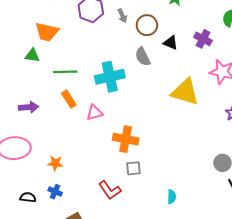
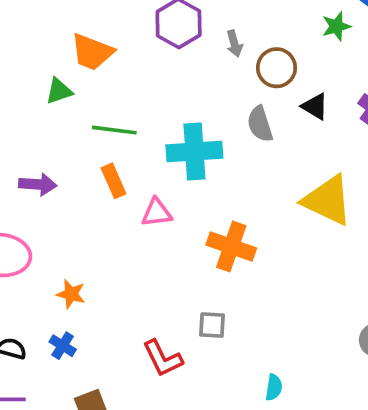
green triangle: (32, 55) -> (59, 91), turned -35
orange cross: (126, 139) -> (231, 247), moved

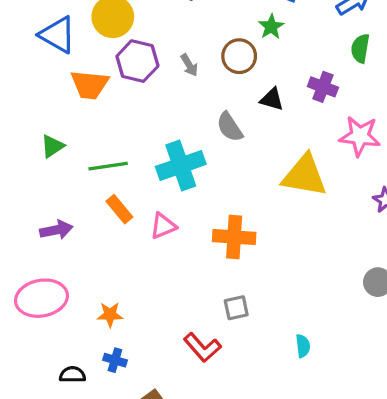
orange trapezoid: (92, 52) -> (90, 85), moved
brown circle: (277, 68) -> (239, 56), moved

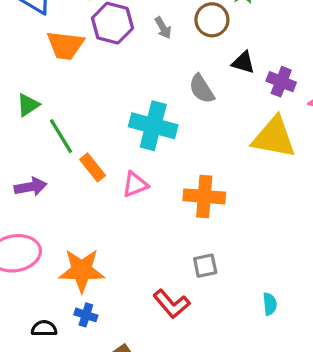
purple cross: (323, 87) -> (281, 82), moved
cyan cross: (181, 165) -> (153, 126), turned 33
green line: (108, 166) -> (61, 136), moved, turned 66
orange star: (110, 315) -> (82, 270), size x1.8

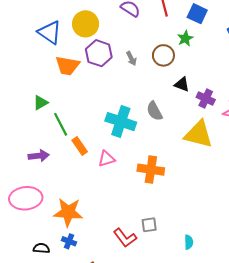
gray semicircle: (202, 89) -> (154, 111), moved
gray square: (205, 266) -> (149, 225), moved

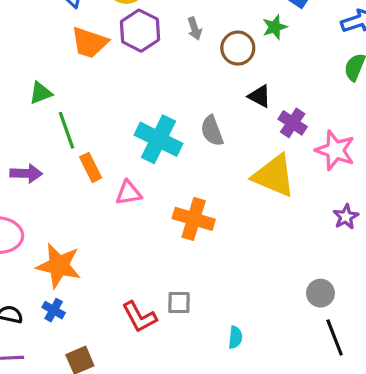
gray arrow: (131, 58) -> (195, 29), moved

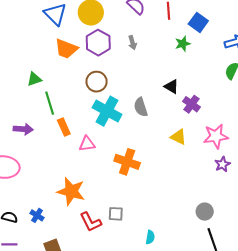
brown circle: (238, 48) -> (97, 82), moved
pink star: (335, 150) -> (216, 136), moved, turned -30
yellow triangle: (274, 176) -> (178, 137), size x0.6
orange star: (59, 266) -> (71, 191), moved

